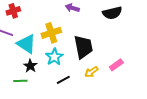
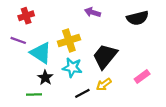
black trapezoid: (83, 47) -> (105, 56), turned -130
cyan star: (54, 57) -> (72, 67), turned -30
yellow arrow: (91, 72) -> (104, 84), moved

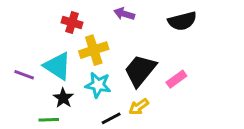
red cross: (26, 16) -> (72, 23), moved, turned 35
purple line: (18, 40) -> (24, 75), moved
pink rectangle: (142, 77) -> (176, 79), moved

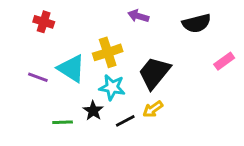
red cross: (72, 23) -> (44, 22), moved
pink rectangle: (176, 79) -> (224, 61), moved
black star: (63, 98) -> (93, 111), moved

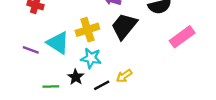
pink rectangle: (224, 61) -> (182, 37), size x1.5
black trapezoid: (154, 73) -> (124, 26), moved

